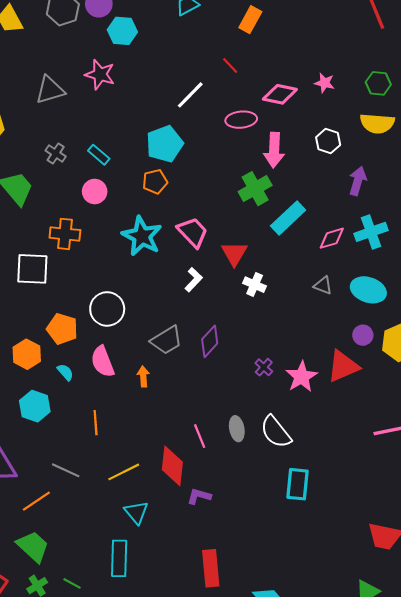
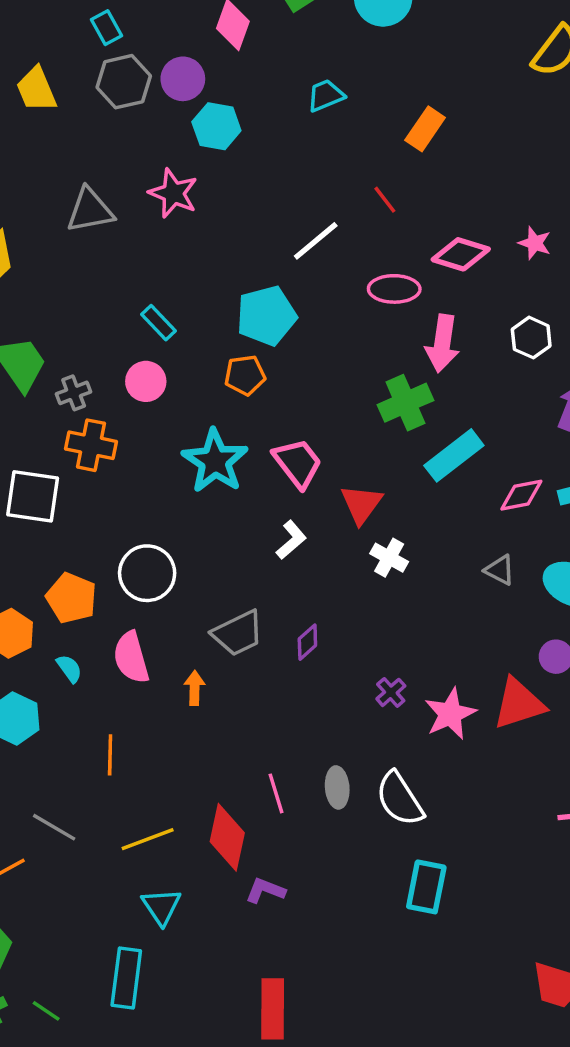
gray cross: (56, 153) -> (74, 393), moved, turned 30
purple diamond: (210, 341) -> (307, 642), size x0.7

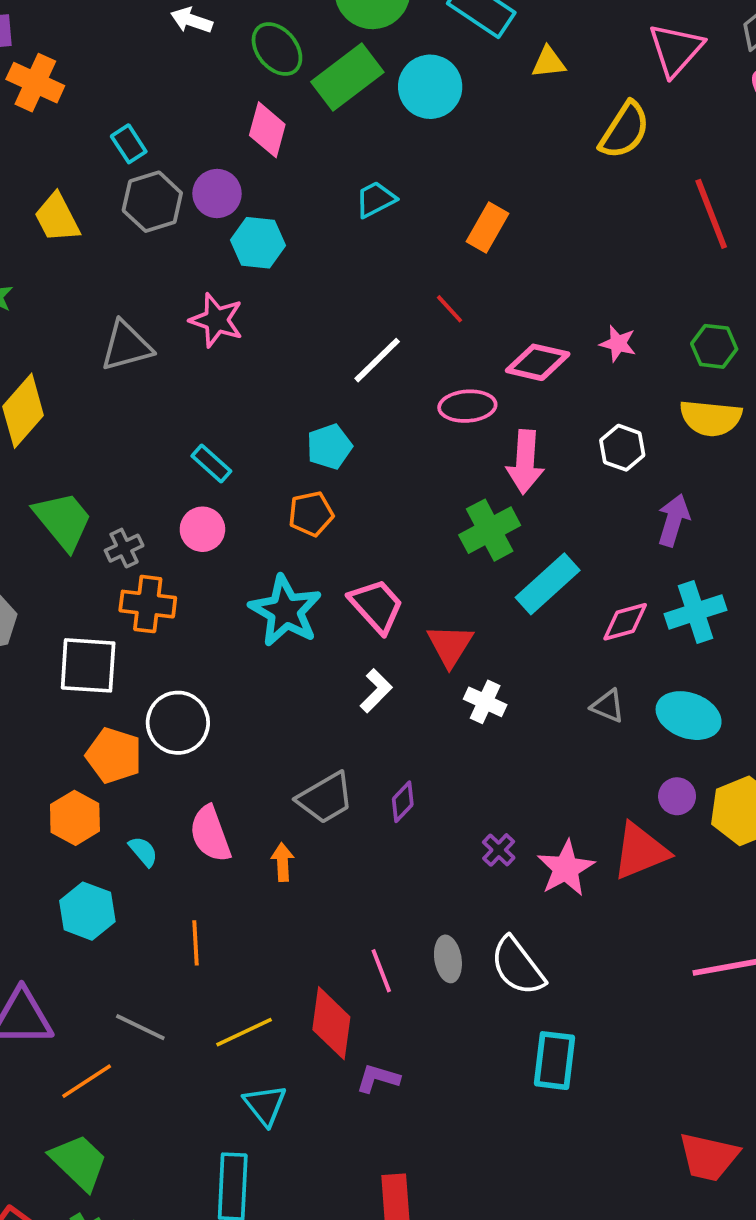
cyan pentagon: (266, 316) -> (329, 447), size x0.7
white circle: (147, 573) -> (178, 723), moved
orange pentagon: (71, 598) -> (114, 755), moved

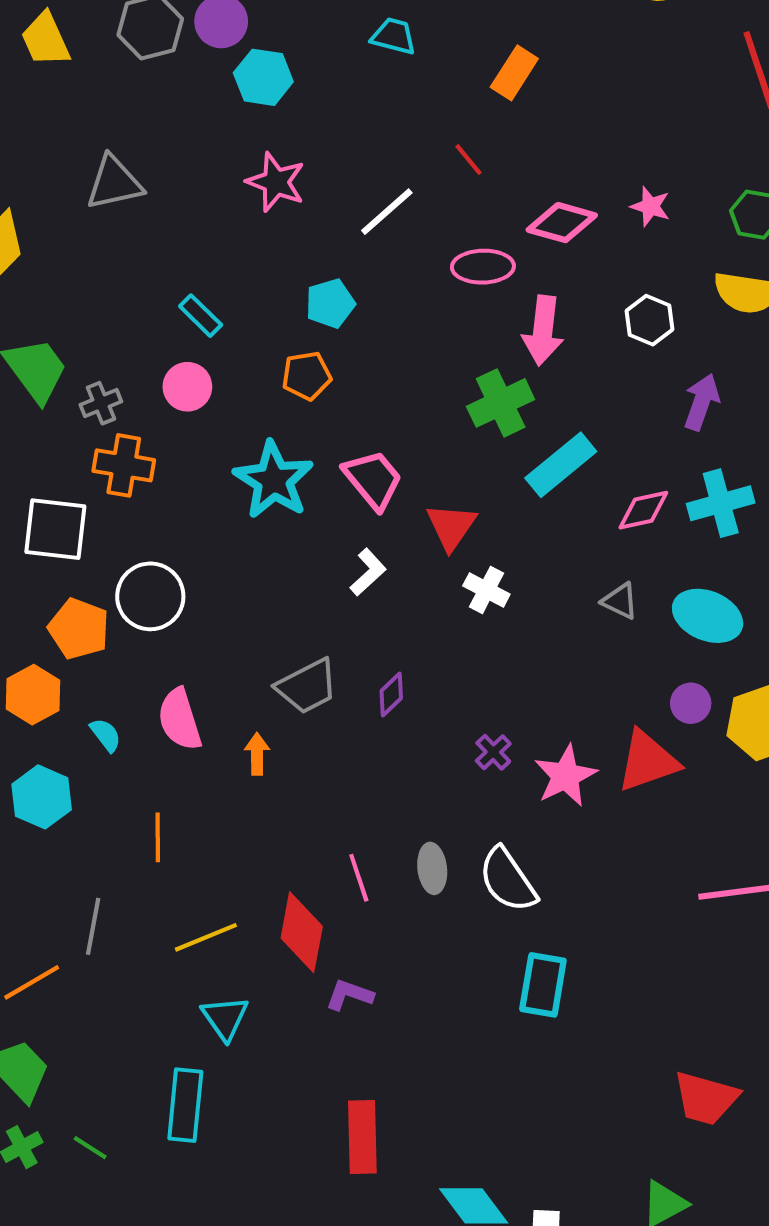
cyan trapezoid: (375, 199) -> (394, 36), turned 39
pink star: (216, 320) -> (276, 182), moved
gray line: (140, 1027) -> (93, 926), turned 72

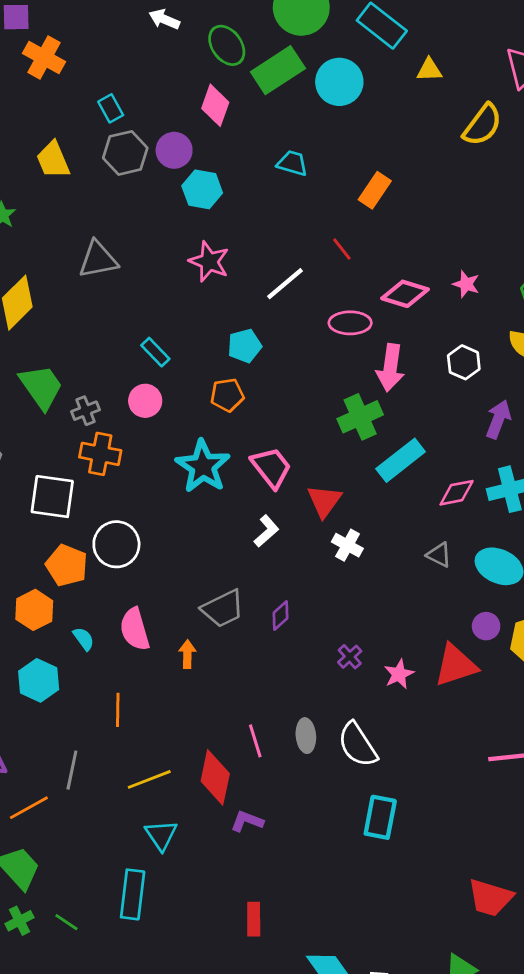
pink star: (566, 776) -> (399, 674), size x0.7
red rectangle: (362, 1137) -> (254, 919), size x0.7

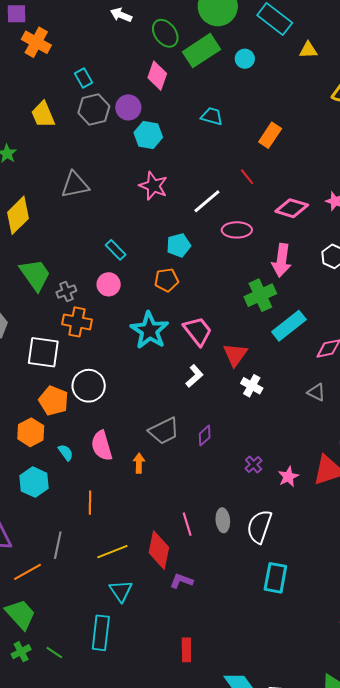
cyan circle: (339, 82) -> (245, 59), size x0.6
pink ellipse: (350, 323) -> (237, 230), moved
white semicircle: (358, 745) -> (259, 527), turned 52

